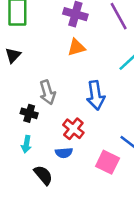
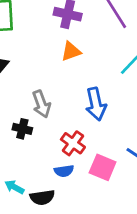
cyan arrow: (26, 144) -> (14, 187), moved, turned 112
pink square: (108, 162) -> (103, 167), moved
black semicircle: (43, 175) -> (42, 197), turned 125

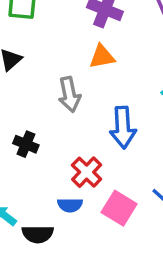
gray arrow: (41, 104) -> (69, 94), moved

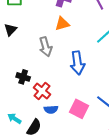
red cross: (87, 172) -> (42, 91), moved
black semicircle: (38, 234) -> (34, 127), turned -54

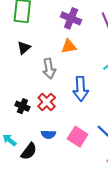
black triangle: (10, 30) -> (24, 48), moved
black cross: (23, 77) -> (22, 106), moved
red cross: (42, 91) -> (47, 102), moved

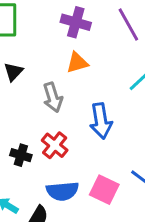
blue semicircle: (48, 134) -> (62, 191), size x1.5

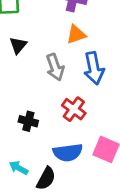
blue arrow: (101, 121) -> (94, 68), moved
red cross: (55, 145) -> (74, 109), moved

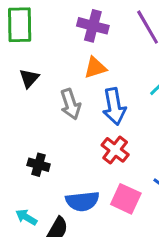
red cross: (74, 109) -> (115, 150), moved

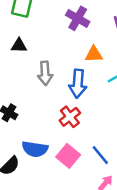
orange triangle: (95, 68) -> (94, 54), moved
black triangle: (29, 78) -> (19, 46), turned 35

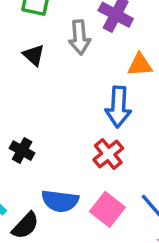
black triangle: (19, 46) -> (34, 55), turned 42
gray arrow: (45, 73) -> (80, 37), moved

